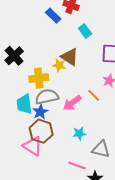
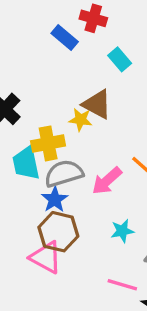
cyan trapezoid: (24, 104) -> (26, 163), moved

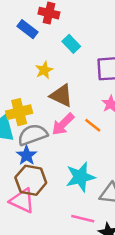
brown triangle: (97, 104) -> (61, 96), moved
yellow star: (81, 120) -> (44, 70), moved, turned -30
pink arrow: (107, 181) -> (63, 124), moved
cyan star: (122, 231) -> (80, 177), size x1.6

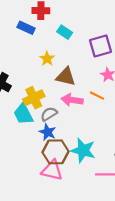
pink arrow: (63, 124) -> (72, 100), turned 65
gray semicircle: (33, 135) -> (49, 114), size x0.7
cyan star: (80, 177) -> (83, 150), moved, turned -30

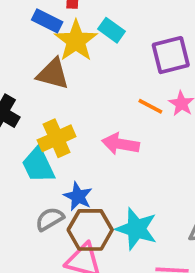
yellow star: (47, 59) -> (76, 41), moved, size x1.6
brown triangle: (66, 77) -> (53, 74), moved
orange line: (97, 96) -> (150, 106), moved
gray semicircle: (49, 114) -> (50, 219), moved

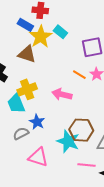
brown hexagon: (90, 230) -> (81, 130), moved

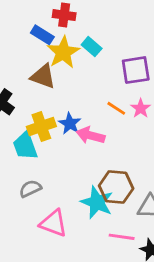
blue star: (37, 122) -> (70, 124), moved

